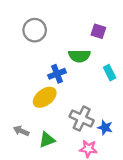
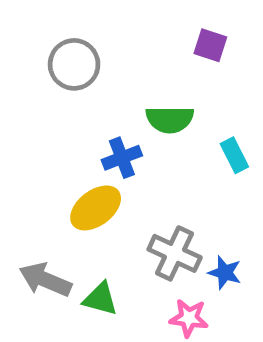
purple square: (98, 31) -> (210, 45), moved
gray arrow: (21, 131) -> (45, 280), size x1.5
green triangle: (47, 140) -> (100, 299), turned 36

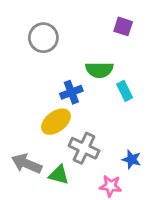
cyan rectangle: (234, 155) -> (125, 91), moved
gray cross: (175, 253) -> (84, 148), moved

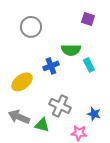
yellow ellipse: (56, 122) -> (22, 82), moved

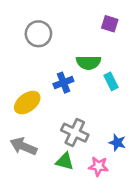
green triangle: (42, 125) -> (65, 161), moved

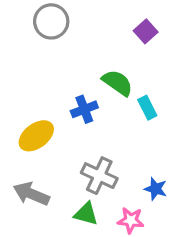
purple square: (110, 24) -> (146, 31), turned 30
gray circle: (38, 34) -> (51, 21), moved
green semicircle: (88, 63) -> (117, 83), turned -145

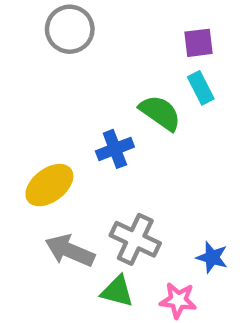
purple square: (146, 31) -> (199, 43), turned 35
cyan rectangle: (147, 108) -> (201, 88), moved
gray arrow: (31, 194) -> (70, 251), moved

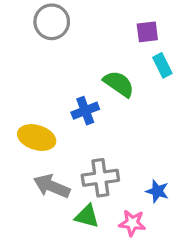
cyan rectangle: (201, 88) -> (162, 65), moved
yellow ellipse: (49, 185) -> (37, 138), turned 54
gray cross: (135, 239) -> (100, 178), turned -33

